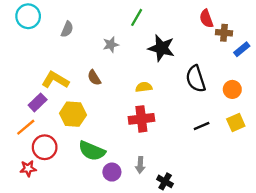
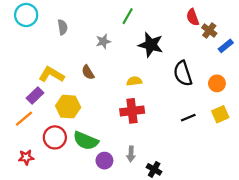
gray semicircle: (67, 29) -> (63, 27), turned -32
brown cross: (224, 33) -> (209, 30), turned 32
red circle: (45, 147) -> (55, 137), moved

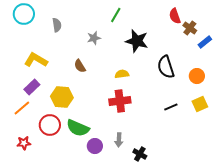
yellow L-shape: (52, 75) -> (36, 60), moved

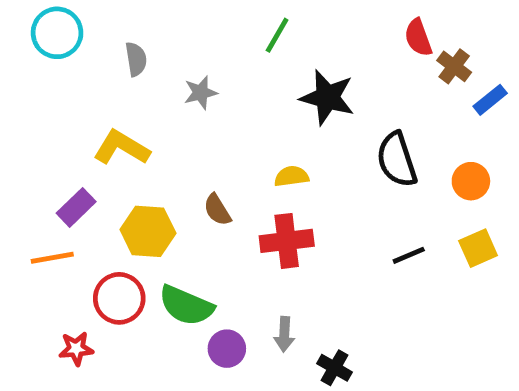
gray star: (94, 38) -> (201, 93), moved
yellow L-shape: (36, 60) -> (122, 148), moved
brown semicircle: (80, 66) -> (217, 210), moved
orange line: (22, 108) -> (52, 258), turned 30
red star: (24, 143) -> (76, 349), moved

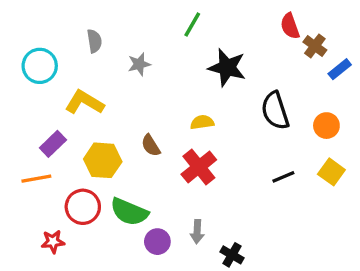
cyan circle: (57, 33) -> (40, 66), moved
red cross: (287, 241) -> (199, 167), turned -32
yellow square: (478, 248) -> (331, 172), turned -30

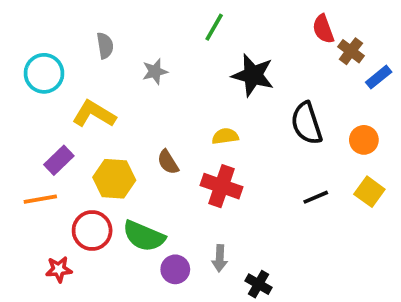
red cross: (199, 167) -> (222, 186), turned -32

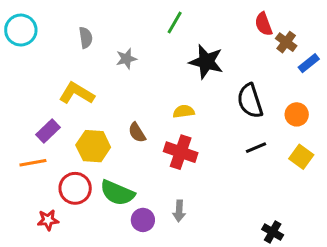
cyan circle: (44, 73) -> (21, 30), moved
black line: (316, 197) -> (256, 148), moved
black cross: (258, 284) -> (273, 232), moved

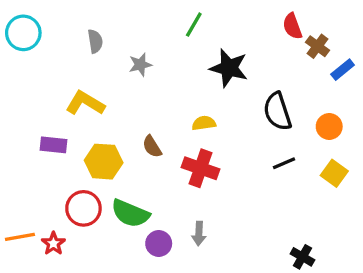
purple rectangle: (48, 131) -> (53, 145), turned 50
orange line: (33, 163) -> (20, 237), moved
red star: (48, 220) -> (53, 243), turned -30

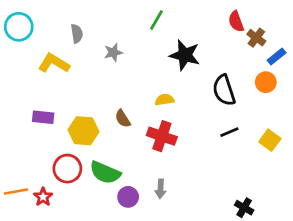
yellow L-shape: (85, 103) -> (54, 63), moved
orange circle: (329, 126) -> (266, 82), moved

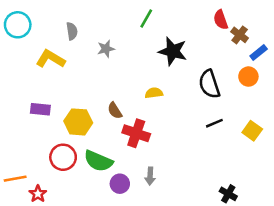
red cross: (162, 136) -> (136, 133), moved
red star: (43, 197) -> (38, 194), moved

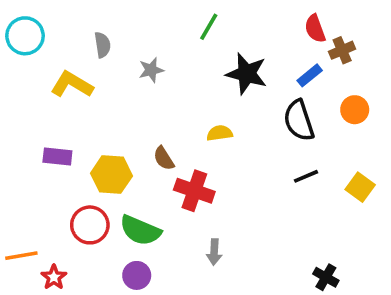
brown cross: (240, 35) -> (342, 50), turned 30
blue rectangle: (259, 53) -> (310, 75), moved
purple circle: (120, 184) -> (137, 275), moved

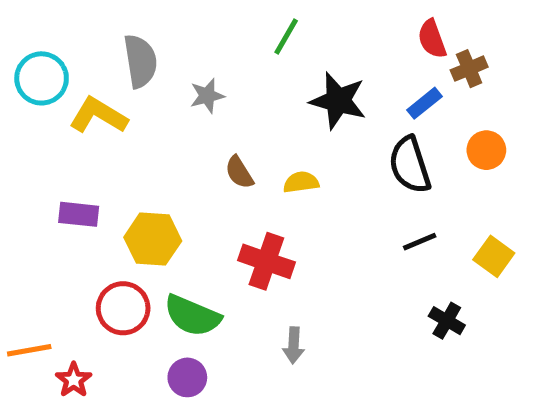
cyan circle: (25, 36) -> (42, 78), moved
gray semicircle: (102, 45) -> (140, 61), size x1.5
brown semicircle: (164, 158) -> (239, 172), moved
black cross: (326, 277) -> (447, 321), moved

